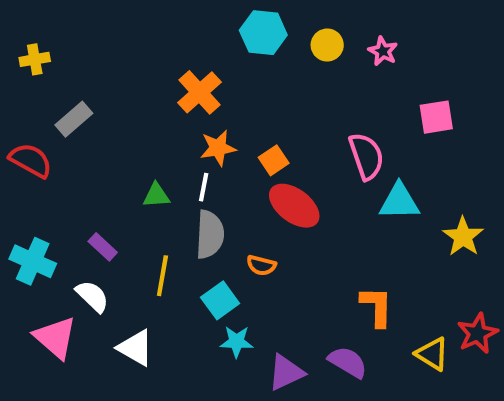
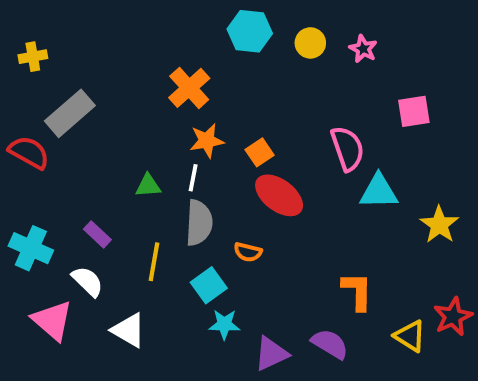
gray rectangle: (74, 119) -> (70, 113), size x1.4

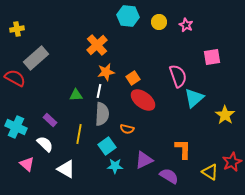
cyan triangle: (379, 191) -> (194, 98), turned -40
pink triangle: (52, 320) -> (27, 164), size x0.7
purple triangle: (271, 354) -> (144, 160), moved

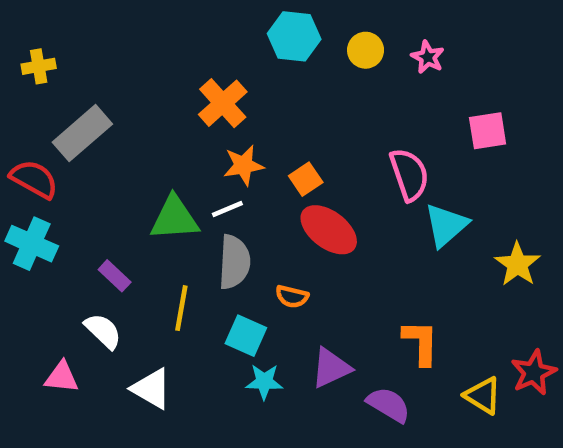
white line: (99, 91) -> (227, 209), turned 56
green triangle: (76, 95) -> (174, 218), size x1.6
cyan cross: (16, 127) -> (32, 244), moved
cyan square: (107, 146) -> (246, 336), turned -30
pink triangle: (27, 164) -> (62, 377), turned -35

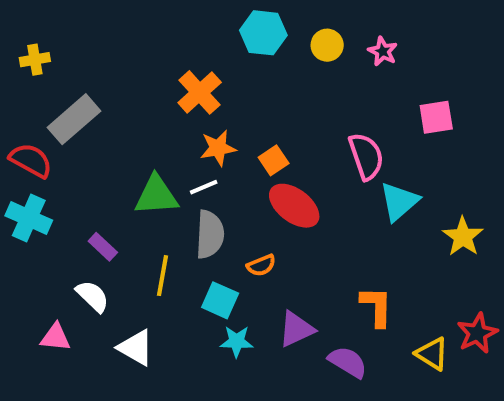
orange semicircle: (292, 297) -> (261, 265), turned -36

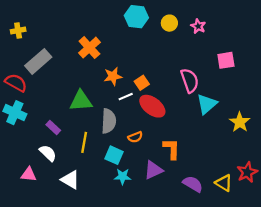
orange cross: (200, 92) -> (89, 48), moved
white line: (204, 187) -> (126, 97), moved
orange L-shape: (376, 306) -> (172, 149), moved
purple semicircle: (348, 362) -> (193, 184), moved

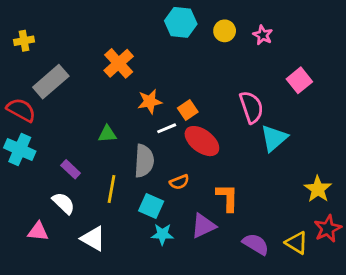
pink square: (226, 60) -> (299, 80), turned -30
green triangle: (81, 101) -> (107, 134), size x0.6
yellow star: (240, 122) -> (318, 189), moved

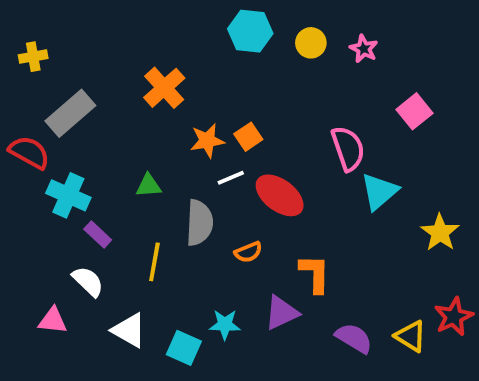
orange square: (188, 110) -> (248, 137), moved
cyan cross: (20, 150) -> (68, 195), moved
yellow star: (318, 189) -> (440, 233), moved
cyan square: (151, 206) -> (184, 348), moved

